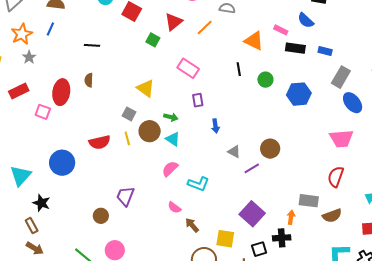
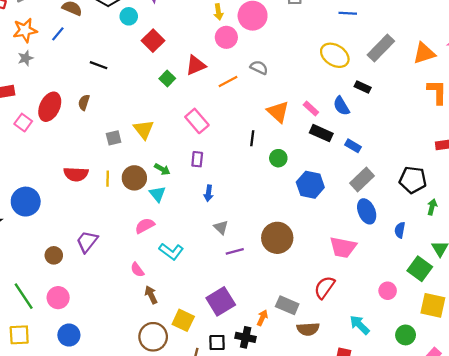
gray square: (129, 114) -> (114, 138), moved, turned 32
brown circle: (270, 149) -> (277, 238), moved, size x1.4
blue circle: (62, 163) -> (26, 202), moved

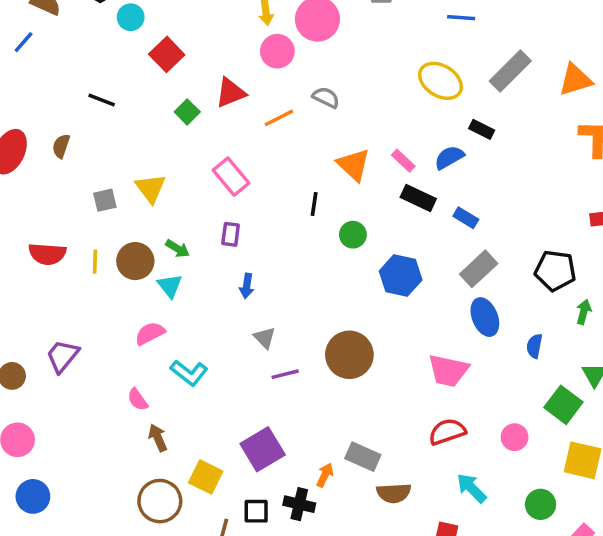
black line: (99, 65) -> (102, 100), moved
blue semicircle: (341, 106) -> (449, 157), turned 90
red semicircle: (324, 287) -> (447, 432), moved, turned 35

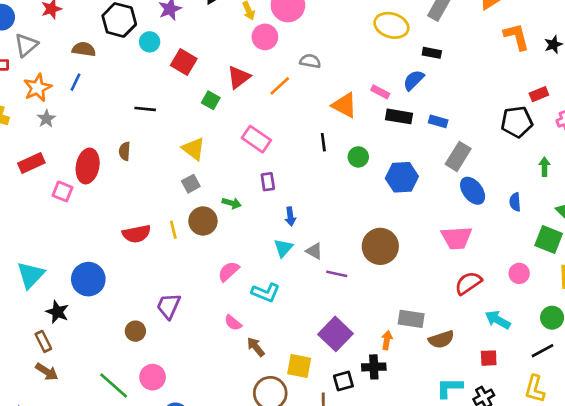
yellow triangle: (150, 188) -> (194, 149), moved
gray square: (105, 200) -> (191, 184), moved
black pentagon: (555, 271) -> (517, 122), moved
cyan triangle: (170, 286) -> (283, 248), moved, turned 36
purple line: (285, 374) -> (337, 274), turned 42

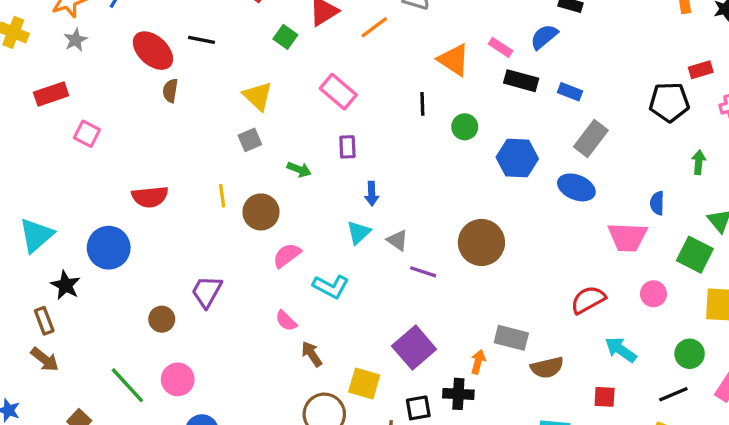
red ellipse: (88, 166) -> (153, 51), moved, turned -64
blue ellipse: (473, 191) -> (576, 187), moved, turned -36
brown circle: (203, 221) -> (261, 212), moved
red semicircle: (136, 234) -> (150, 197), moved
pink trapezoid: (457, 238) -> (627, 237), moved

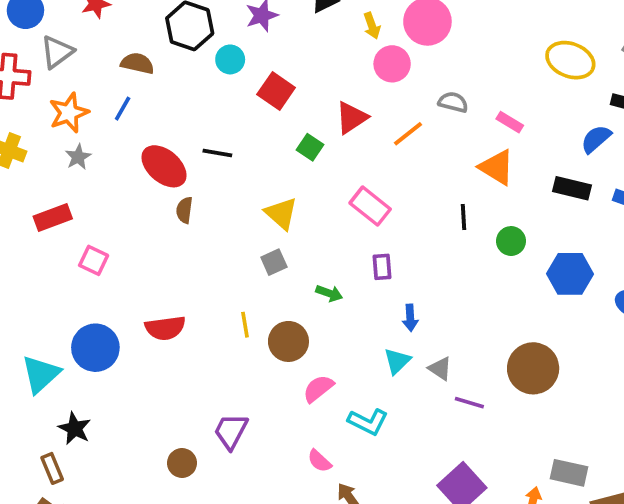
pink rectangle: (501, 47) -> (510, 122), moved
blue circle: (109, 248) -> (95, 348), moved

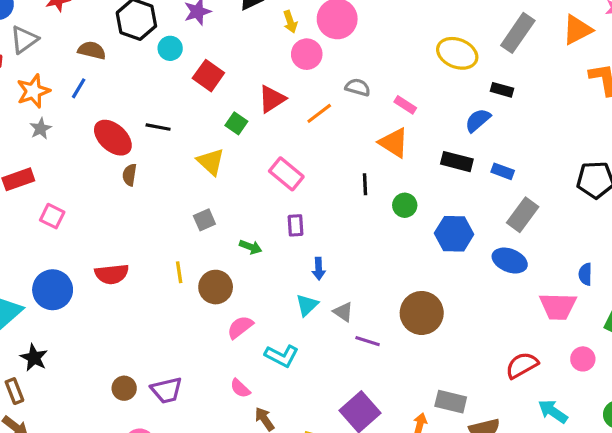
yellow triangle: (281, 213) -> (211, 162), moved
purple trapezoid: (231, 431) -> (167, 390), moved, turned -132

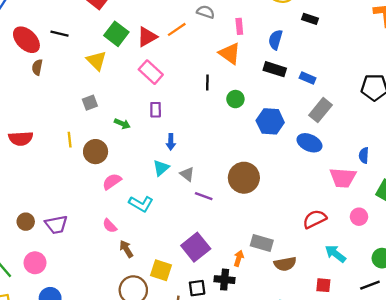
red triangle: (272, 99) -> (147, 37), moved
pink rectangle: (405, 105) -> (239, 26), turned 49
blue semicircle: (478, 120) -> (275, 40), moved, turned -36
green square: (236, 123) -> (116, 34), size x1.5

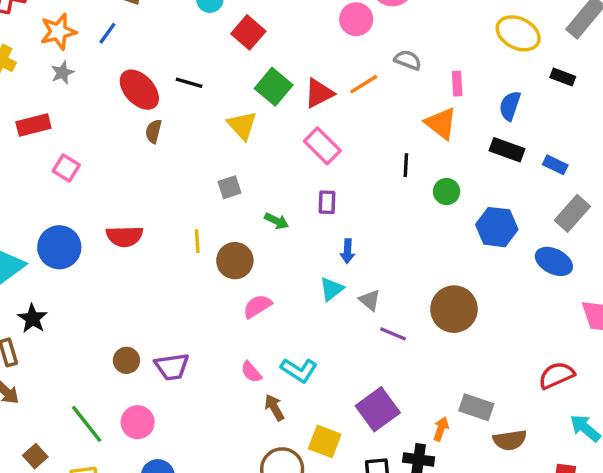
cyan L-shape: (141, 204) -> (299, 370), moved

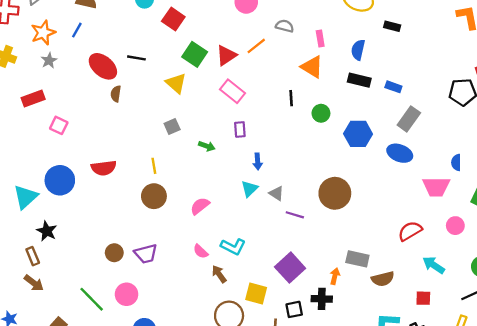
brown circle: (235, 261) -> (154, 196), moved

